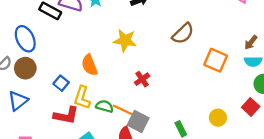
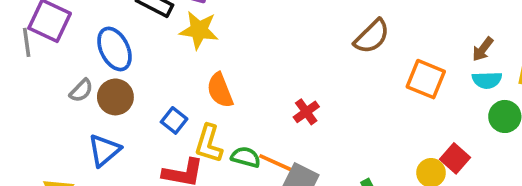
yellow star: (125, 40) -> (199, 30), moved
red square: (251, 107) -> (455, 158), moved

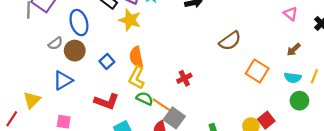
brown arrow: (483, 49) -> (294, 50), moved
blue square: (174, 120) -> (107, 61), moved
yellow L-shape: (209, 144) -> (137, 78), moved

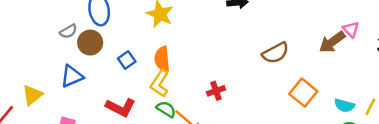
brown arrow: (294, 50) -> (332, 42), moved, size x1.5

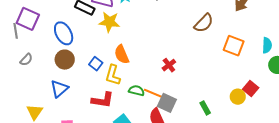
gray semicircle: (68, 31) -> (26, 60), moved
yellow L-shape: (160, 83) -> (113, 75), moved
cyan semicircle: (344, 105) -> (267, 45), turned -84

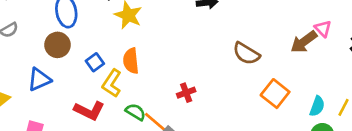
brown semicircle: (204, 23) -> (246, 53), turned 60

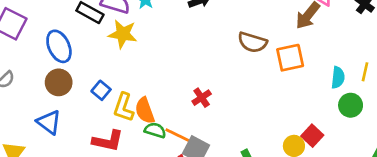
orange semicircle: (131, 61) -> (145, 111), moved
blue triangle: (39, 79) -> (49, 122), turned -45
orange square: (275, 94) -> (290, 58), moved, turned -36

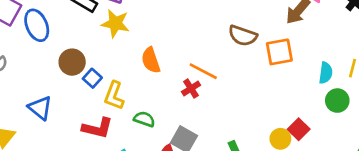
blue ellipse: (59, 46) -> (37, 25), moved
brown circle: (59, 82) -> (72, 62), moved
orange semicircle: (145, 111) -> (151, 60), moved
orange line: (179, 136) -> (203, 71), moved

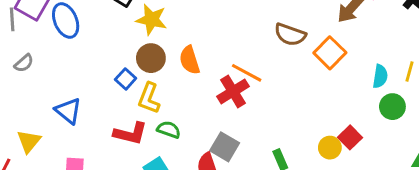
orange square: (279, 52) -> (330, 53), turned -36
brown circle: (72, 62) -> (151, 58), moved
red cross: (191, 88) -> (233, 91), size x1.5
green semicircle: (144, 119) -> (169, 130), moved

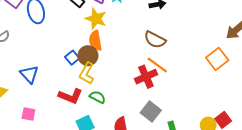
brown semicircle: (290, 35) -> (155, 40), moved
brown circle: (151, 58) -> (88, 56), moved
orange semicircle: (190, 60) -> (95, 41), moved
gray square: (225, 147) -> (151, 111), moved

